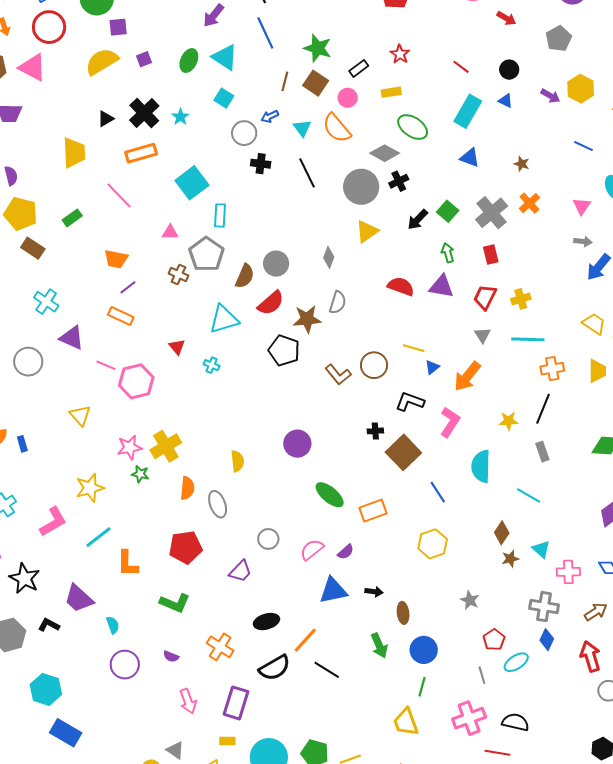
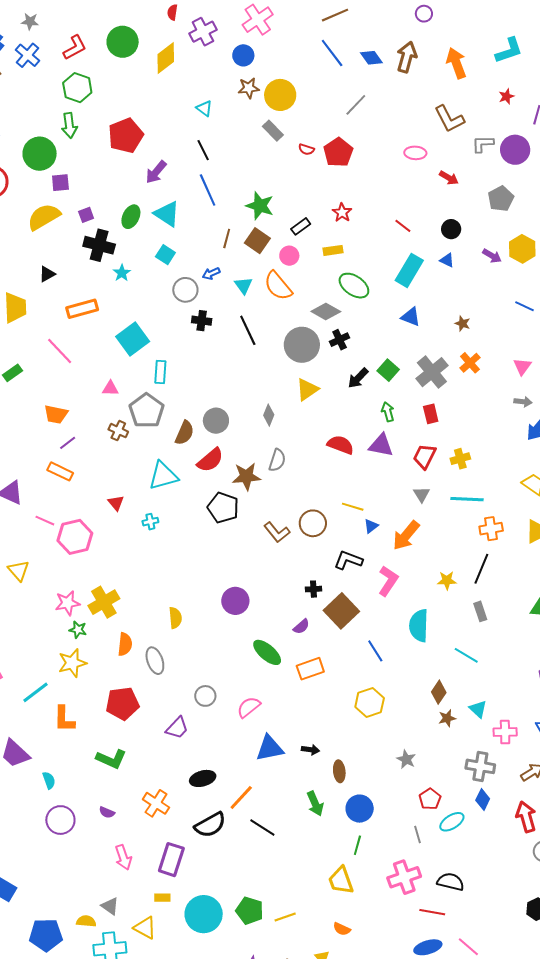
black cross: (144, 113) -> (99, 245), moved, turned -32
cyan cross: (212, 365) -> (150, 522), turned -35
yellow star: (90, 488) -> (72, 663), moved
purple semicircle: (346, 552) -> (301, 627), moved

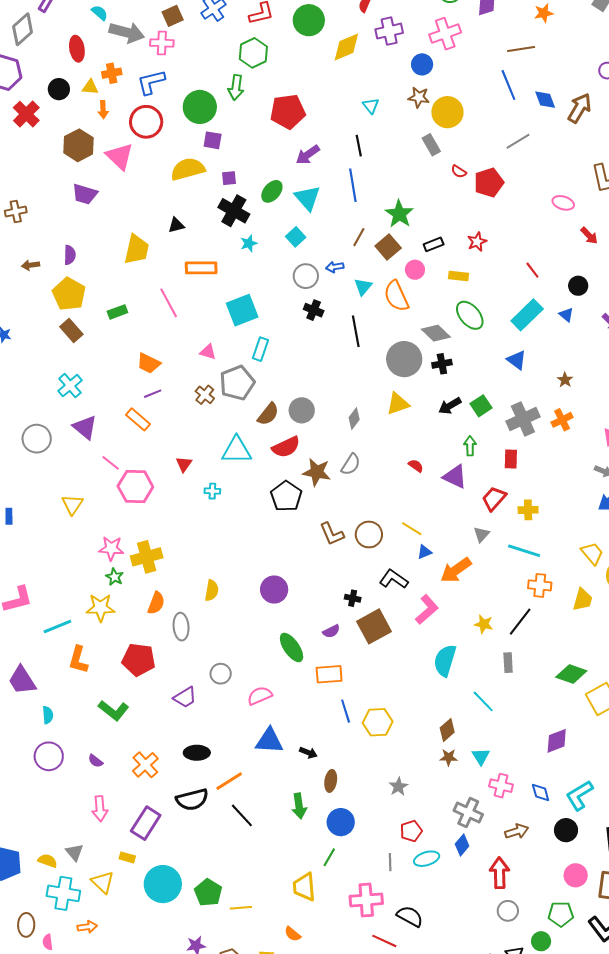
red semicircle: (341, 445) -> (416, 466), size x0.6
blue line: (375, 651) -> (346, 711), moved

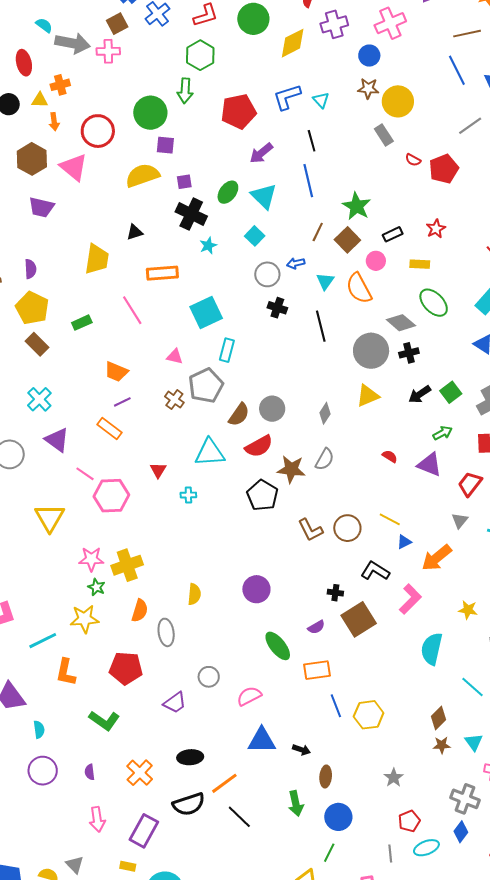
blue L-shape: (151, 82) -> (287, 97), moved
green arrow: (470, 446) -> (442, 433), turned 66
yellow triangle: (72, 504) -> (50, 518), size x1.4
purple semicircle: (96, 761) -> (90, 772), turned 49

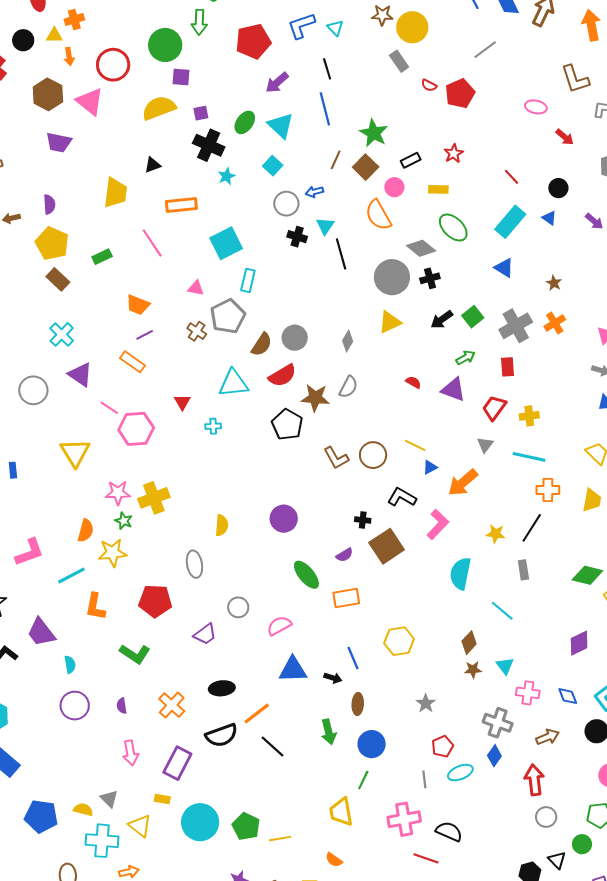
cyan triangle: (325, 281) -> (325, 226), moved
orange semicircle: (140, 611) -> (86, 531), moved
blue line: (336, 706) -> (353, 658), moved

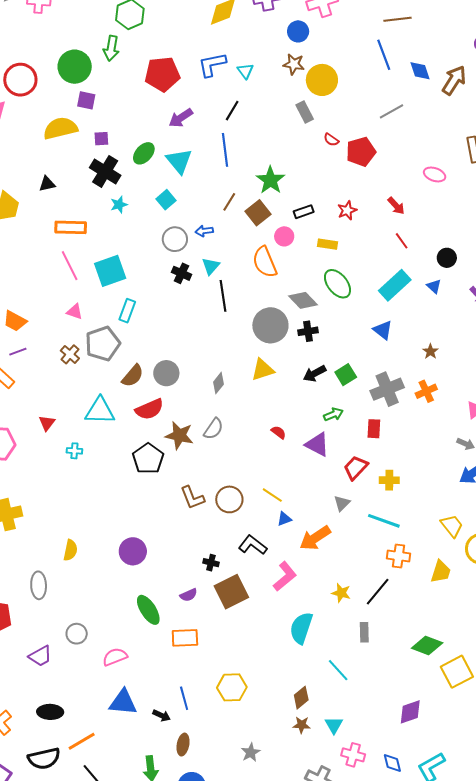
black line: (327, 69) -> (232, 111), turned 40
red arrow: (565, 137) -> (396, 206), moved
pink line: (152, 243) -> (70, 266), moved

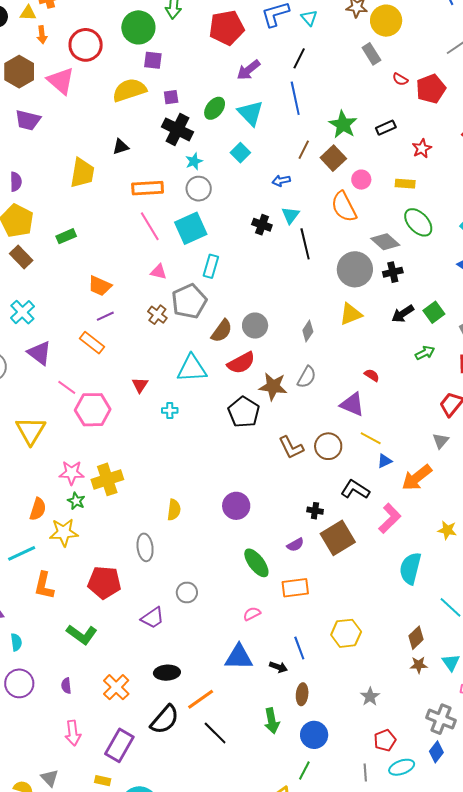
black rectangle: (304, 212) -> (386, 128), moved
gray circle: (175, 239) -> (199, 189), moved
purple triangle: (317, 444) -> (352, 404), moved
pink semicircle: (115, 657) -> (252, 614), moved, size x0.7
black semicircle: (44, 759) -> (165, 720), turned -32

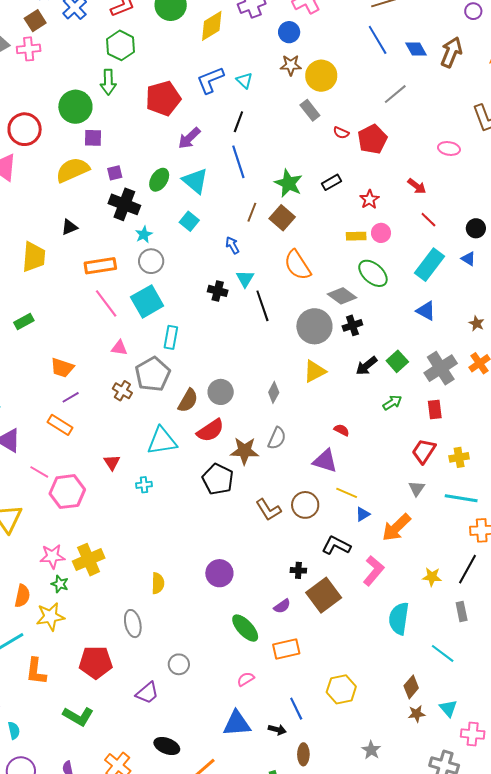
pink circle: (361, 180) -> (381, 233), moved
blue arrow: (281, 181) -> (232, 245), turned 78
black ellipse: (167, 673) -> (167, 746), turned 30

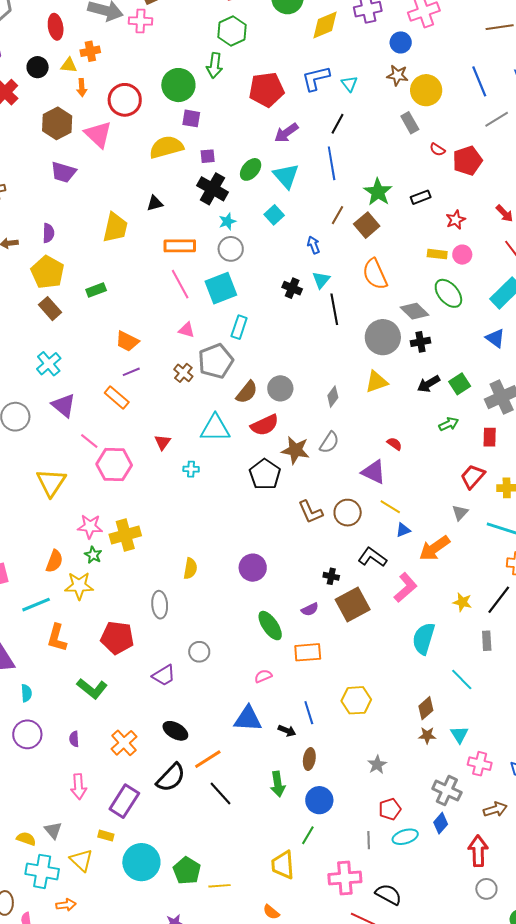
blue line: (378, 40) -> (479, 81), moved

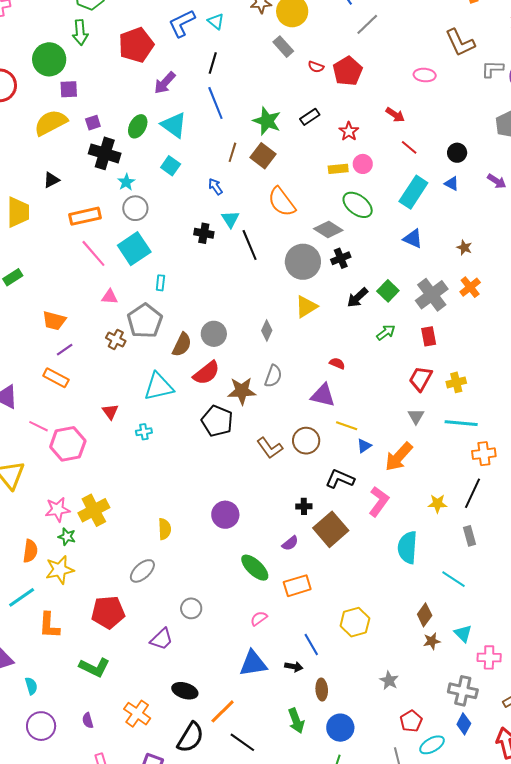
cyan rectangle: (239, 327) -> (160, 283), size x0.7
gray ellipse: (160, 605) -> (142, 571), turned 64

